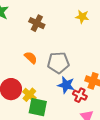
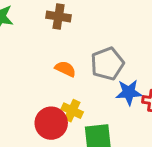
yellow cross: (29, 95) -> (72, 111), moved

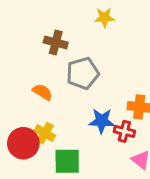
brown cross: (59, 16) -> (56, 43), moved
gray pentagon: (107, 64) -> (83, 73), moved

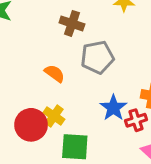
blue star: (102, 121) -> (113, 108), turned 30
red cross: (124, 131) -> (136, 120), turned -36

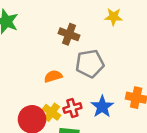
orange semicircle: (55, 73) -> (53, 76), turned -54
red cross: (136, 120) -> (72, 108), moved

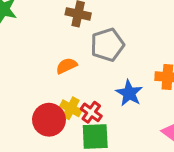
red cross: (72, 108) -> (91, 112), moved, turned -30

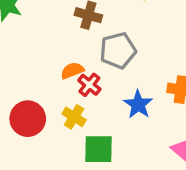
red cross: (91, 112) -> (89, 85), moved
red circle: (49, 120) -> (28, 119), moved

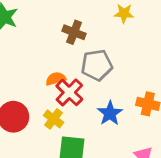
red cross: (89, 85) -> (69, 92), size x1.4

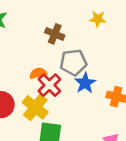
blue star: (110, 113) -> (85, 83), moved
yellow cross: (54, 119) -> (35, 107), size x1.5

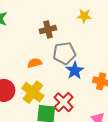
brown cross: (55, 34) -> (48, 29), turned -35
red cross: (49, 85) -> (64, 102), moved

